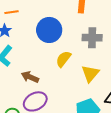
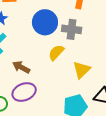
gray cross: (92, 38) -> (72, 29), moved

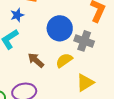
brown arrow: (21, 67) -> (36, 60), moved

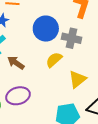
brown arrow: (36, 60) -> (16, 63), moved

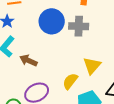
yellow semicircle: (54, 60) -> (70, 81), moved

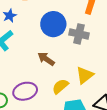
brown arrow: (28, 60) -> (46, 59), moved

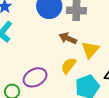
brown arrow: (46, 59) -> (68, 38), moved

